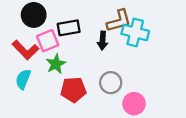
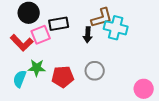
green star: (56, 64) -> (37, 68), moved, turned 30
cyan semicircle: (23, 79) -> (20, 79), moved
pink circle: (134, 104) -> (144, 89), moved

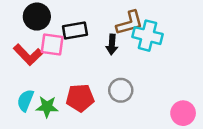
pink square: (41, 35) -> (52, 44), turned 30
green star: (37, 68) -> (47, 107), moved

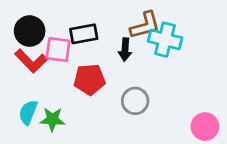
black circle: (37, 17) -> (30, 31), moved
red pentagon: (80, 98) -> (89, 80), moved

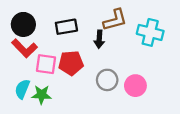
cyan cross: (165, 40) -> (150, 32), moved
pink square: (58, 50) -> (46, 64), moved
pink circle: (205, 127) -> (135, 86), moved

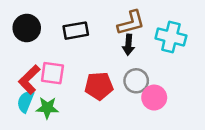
black arrow: (99, 39) -> (128, 45), moved
red L-shape: (25, 48) -> (29, 79), moved, turned 90
red pentagon: (71, 63) -> (99, 86), moved
gray circle: (107, 80) -> (136, 81), moved

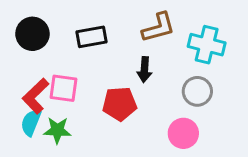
black arrow: (128, 45) -> (144, 70), moved
gray circle: (136, 81) -> (197, 91), moved
pink circle: (154, 98) -> (183, 133), moved

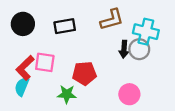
black arrow: (144, 70) -> (124, 49), moved
gray circle: (197, 91) -> (139, 49), moved
green star: (57, 130) -> (67, 94), moved

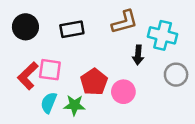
gray circle: (139, 49) -> (176, 75), moved
red pentagon: (84, 73) -> (94, 82), turned -30
cyan semicircle: (22, 87) -> (49, 103), moved
pink circle: (129, 94) -> (123, 92), moved

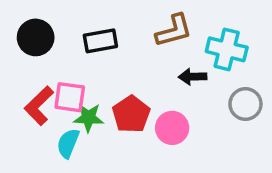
black arrow: (138, 55) -> (193, 77), turned 84
green star: (74, 105) -> (88, 118), moved

